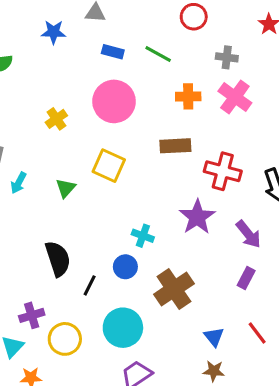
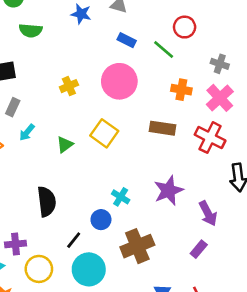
red circle: (194, 17) -> (185, 27), moved
red cross: (223, 171) -> (210, 138), moved
black line: (90, 285) -> (74, 240), moved

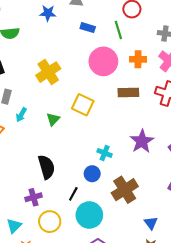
green line: (164, 50) -> (118, 30), turned 42
pink circle: (119, 81) -> (103, 61), moved
yellow cross: (69, 86) -> (48, 72), size x1.6
purple cross: (15, 244) -> (33, 197), moved

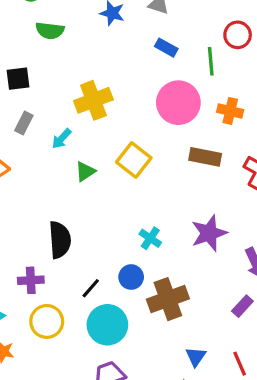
cyan arrow: (21, 115) -> (62, 139), moved
blue circle: (92, 174) -> (131, 277), moved

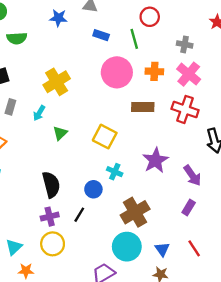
yellow square: (134, 160) -> (105, 137), moved
blue circle: (131, 277) -> (93, 189), moved
purple cross: (31, 280) -> (50, 217), moved
cyan circle: (107, 325) -> (127, 247), moved

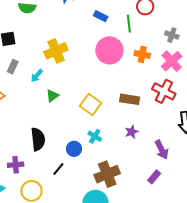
brown rectangle: (143, 107) -> (130, 99), moved
purple star: (155, 160) -> (132, 132), size x0.6
purple cross: (50, 217) -> (16, 165), moved

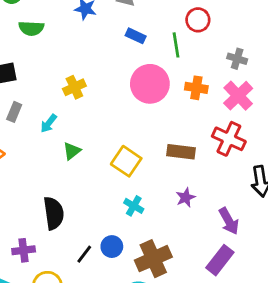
yellow cross: (56, 51) -> (74, 87), size x0.7
blue circle: (74, 149) -> (112, 247), moved
purple rectangle: (154, 177) -> (220, 260), size x1.5

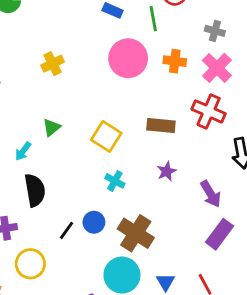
cyan arrow: (49, 123) -> (23, 151), moved
brown cross: (153, 259) -> (136, 233), turned -32
purple rectangle: (220, 260) -> (220, 234), moved

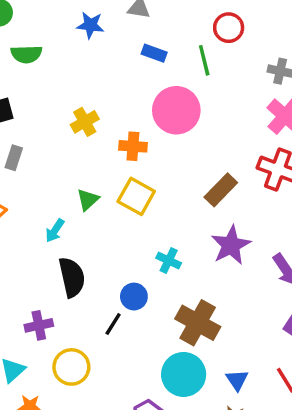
orange cross: (175, 61) -> (133, 146), moved
brown rectangle: (161, 126) -> (221, 190), turned -48
yellow square: (106, 136) -> (136, 196), moved
purple star: (167, 171) -> (231, 245), size x1.6
blue circle: (94, 222) -> (134, 297), moved

